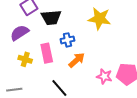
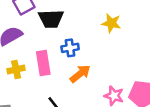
yellow star: (99, 19) -> (111, 23), size x0.7
yellow cross: (25, 59) -> (16, 69), turned -32

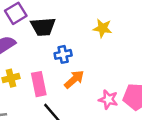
pink rectangle: (43, 63) -> (39, 84), moved

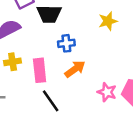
yellow star: (103, 28) -> (108, 21), turned -30

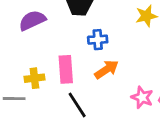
yellow cross: (13, 62) -> (34, 78), moved

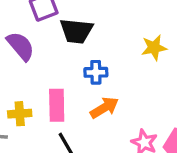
purple semicircle: (32, 20) -> (21, 46), turned 72

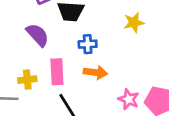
purple semicircle: (21, 46) -> (38, 35), moved
orange arrow: (104, 108) -> (95, 72), turned 40

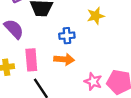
blue cross: (88, 44) -> (67, 36), moved

